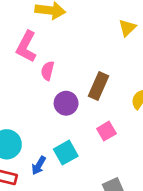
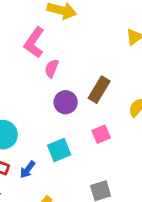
blue arrow: (39, 166) -> (28, 170), moved

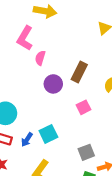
cyan square: (59, 150) -> (48, 134), moved

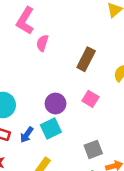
purple circle: (53, 84) -> (56, 104), moved
pink square: (83, 107) -> (90, 99), turned -32

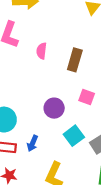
pink semicircle: (42, 43) -> (42, 51), moved
cyan square: (51, 129) -> (74, 136), moved

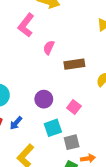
brown rectangle: (75, 60) -> (74, 64), turned 48
pink square: (87, 97) -> (74, 107), moved

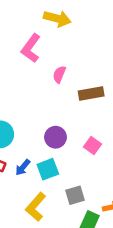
cyan square: (53, 128) -> (48, 169), moved
gray square: (72, 142) -> (75, 195), moved

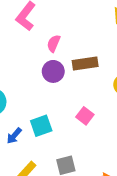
purple circle: (55, 137) -> (53, 71), moved
cyan square: (48, 169) -> (41, 126), moved

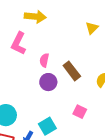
brown rectangle: (85, 63) -> (72, 71), turned 72

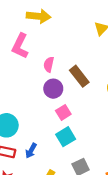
pink square: (80, 112) -> (63, 112), moved, turned 32
cyan square: (47, 126) -> (66, 137), moved

